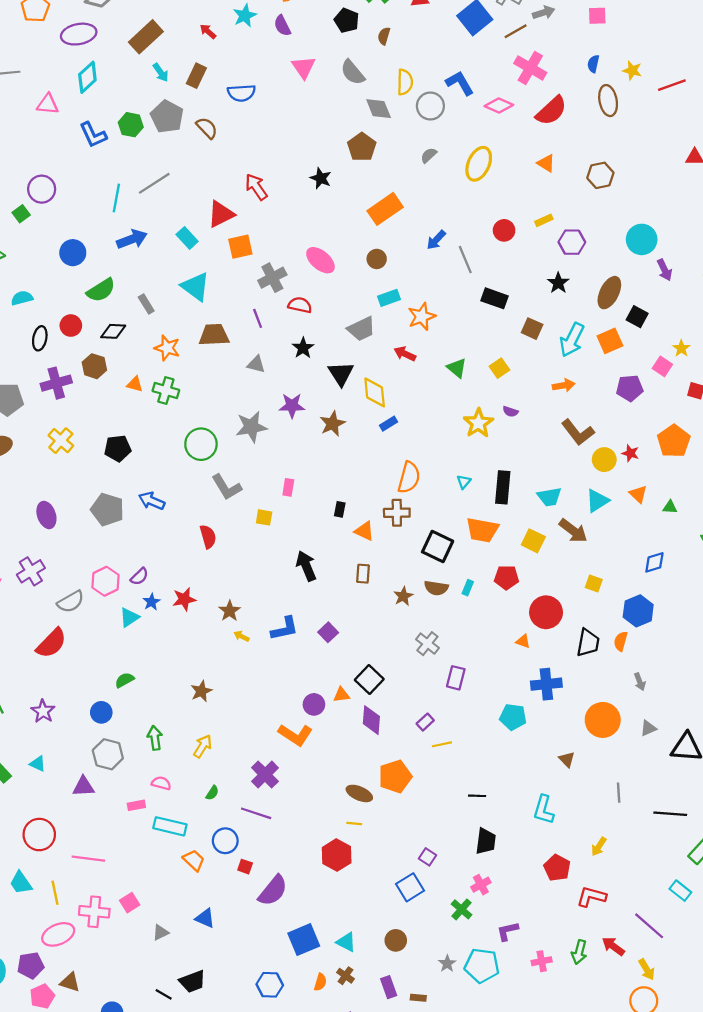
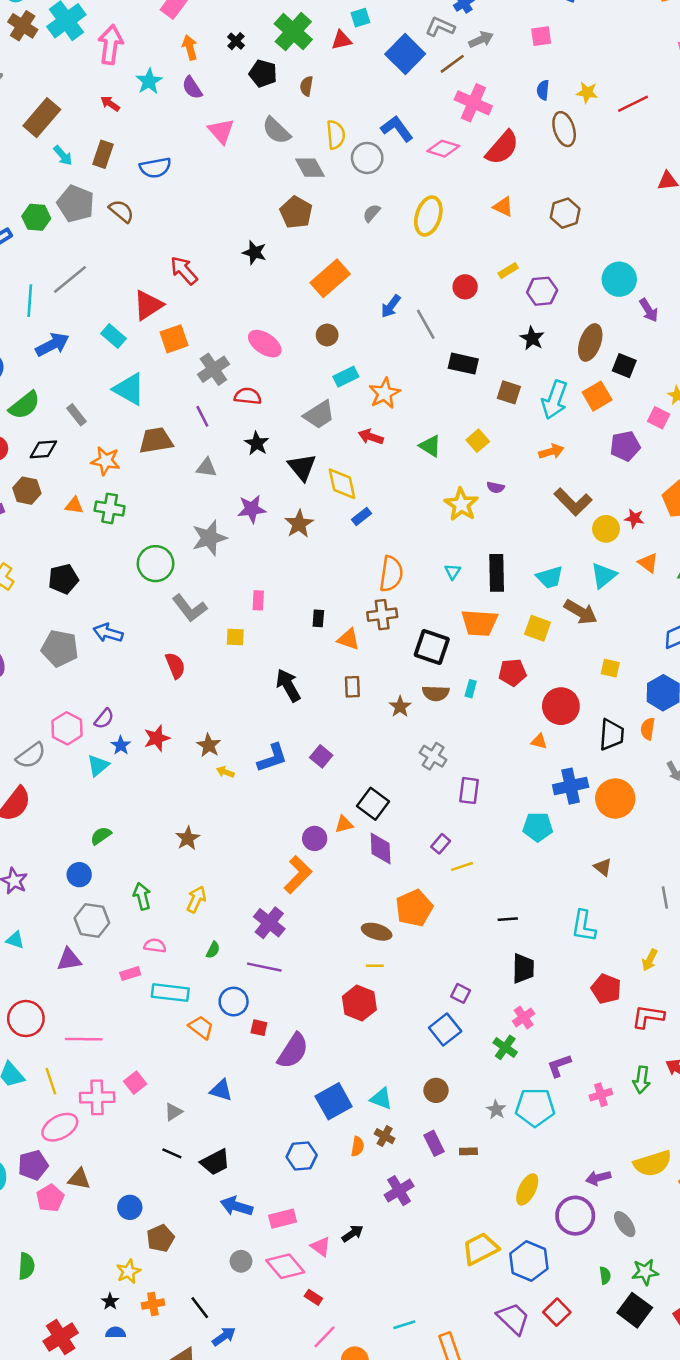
orange circle: (603, 720) -> (615, 799), moved
orange L-shape: (295, 735) -> (298, 875), turned -72
black line: (164, 994) -> (172, 1153), moved

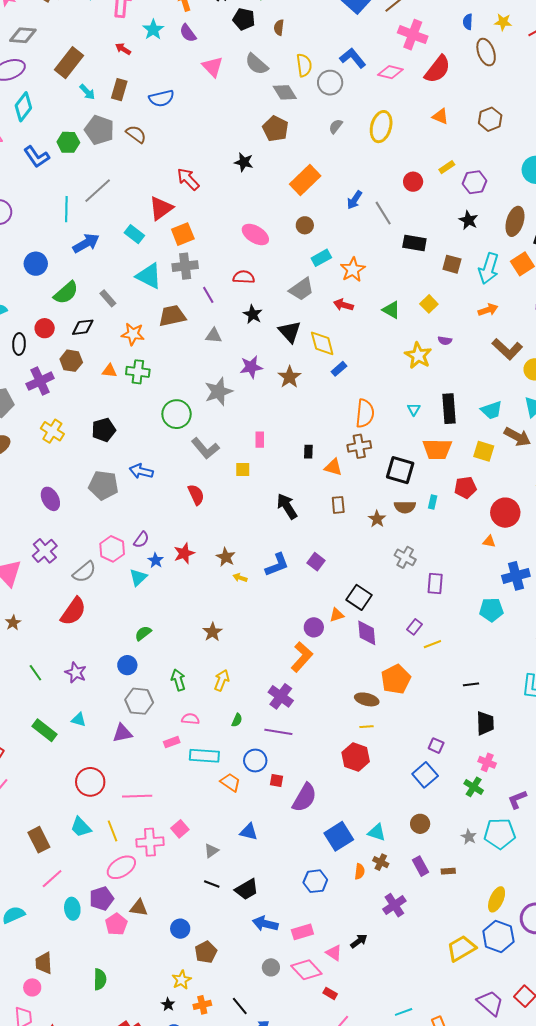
gray cross: (213, 369) -> (185, 266), moved, turned 30
pink cross: (524, 1017) -> (487, 762), turned -30
blue hexagon: (529, 1261) -> (498, 936), moved

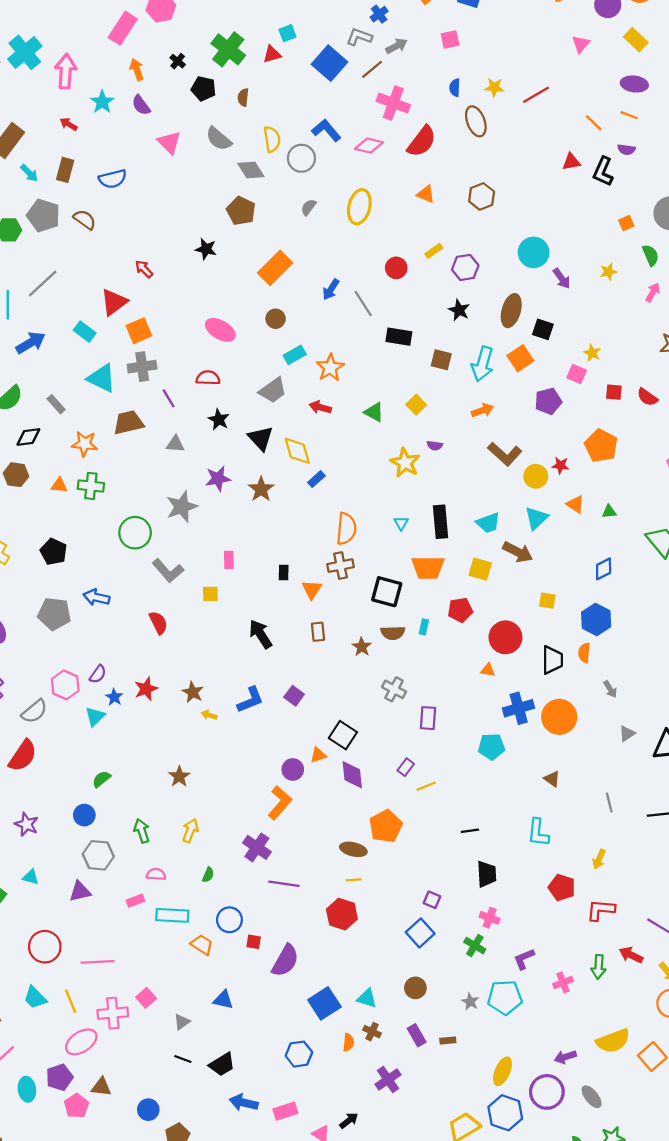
red arrow: (188, 179) -> (144, 269), size x0.7
black pentagon: (104, 430) -> (54, 552), turned -30
orange triangle: (333, 467) -> (312, 589), turned 48
purple line: (278, 732) -> (284, 884), moved

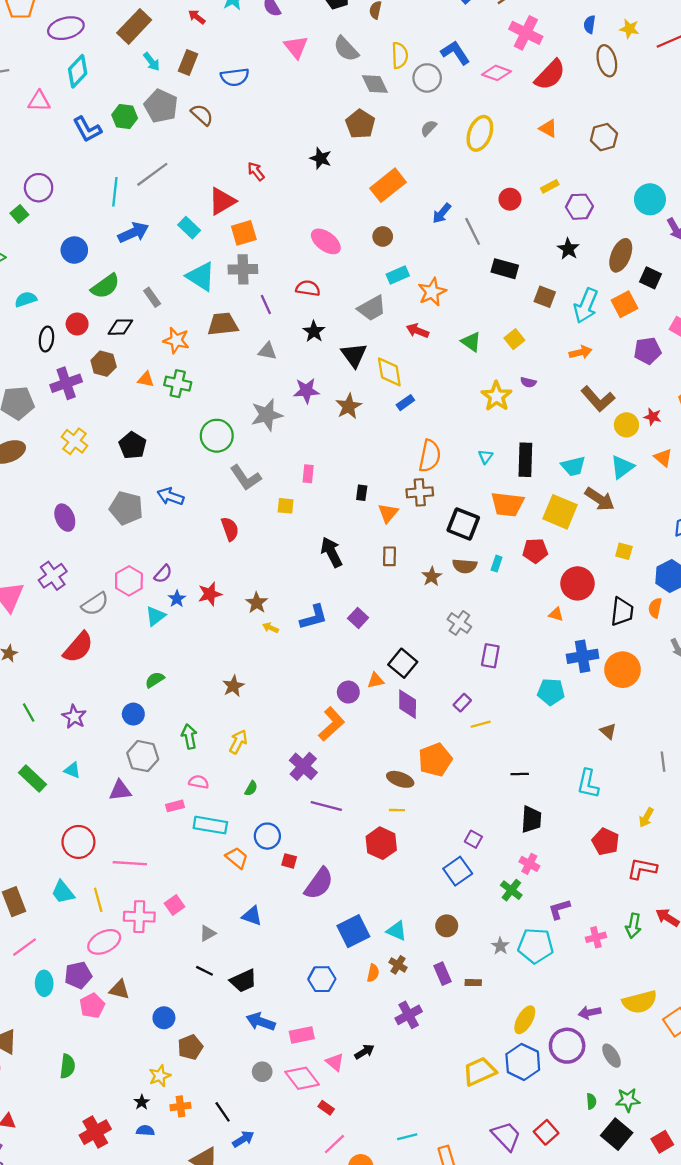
yellow square: (480, 569) -> (560, 512), size x1.4

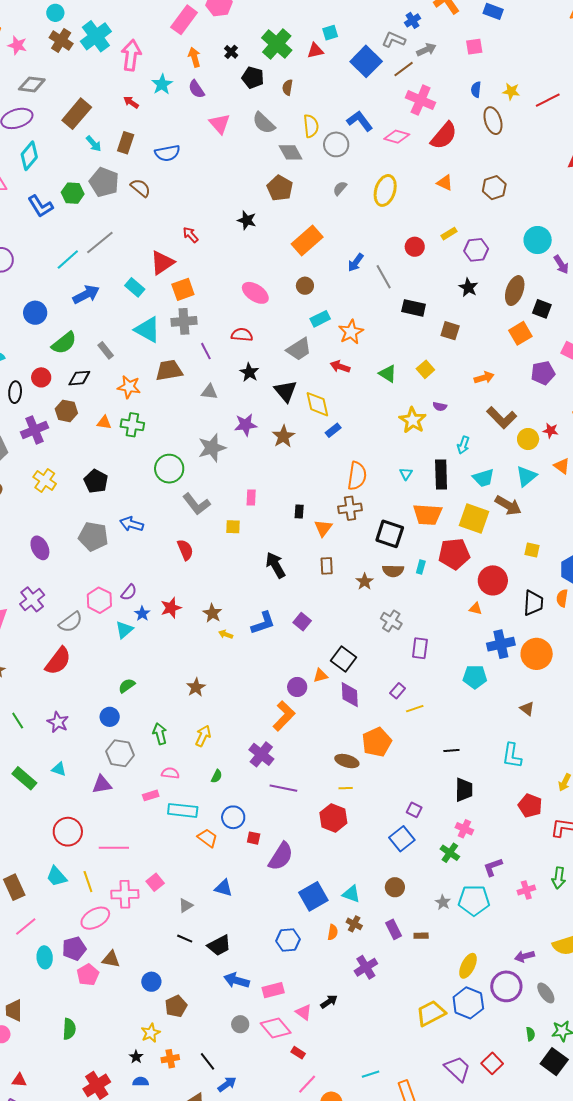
cyan line: (115, 192) -> (68, 260), turned 45
cyan arrow: (586, 306) -> (463, 445), moved, size x0.6
red pentagon: (535, 551) -> (454, 554), size x1.4

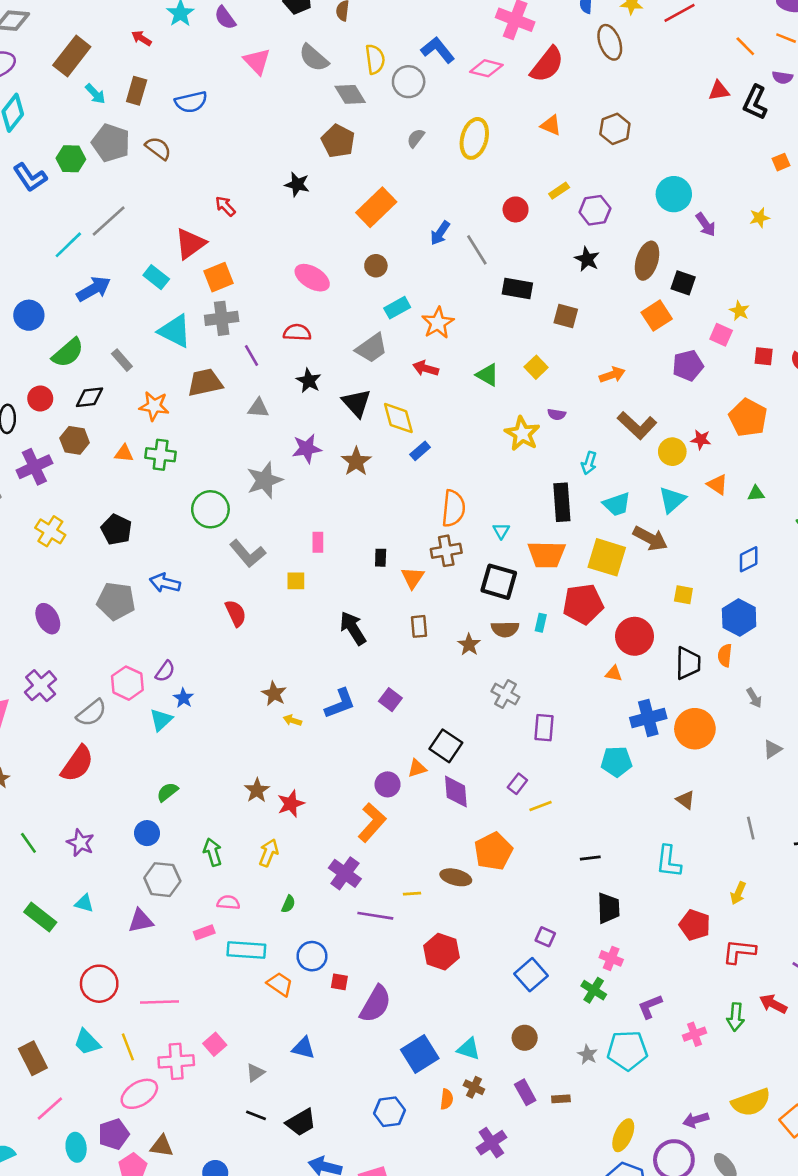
cyan triangle: (406, 474) -> (501, 531), moved
red star: (171, 608) -> (291, 804), moved
yellow line: (346, 788) -> (412, 894), moved

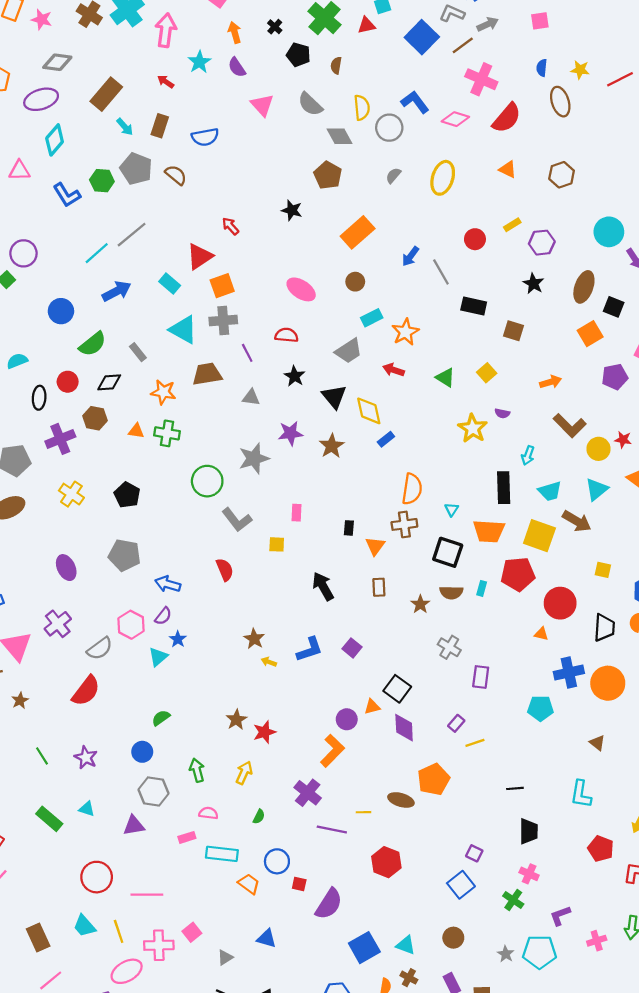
blue arrow: (165, 583) -> (168, 584), moved

